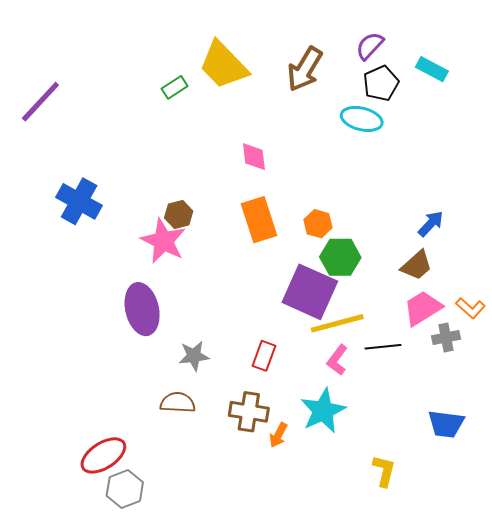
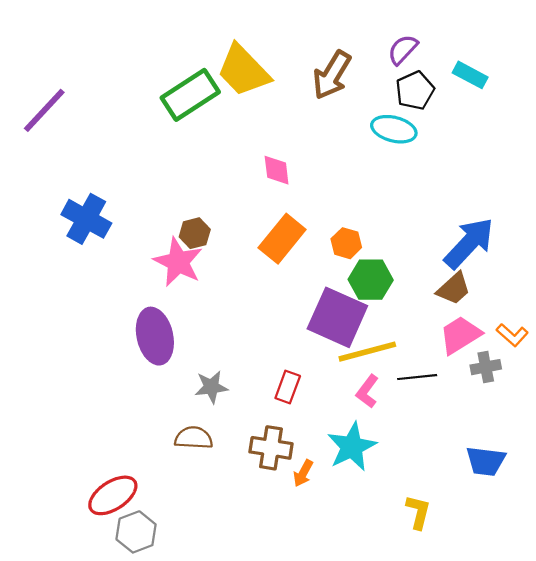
green rectangle: (175, 87) -> (190, 95), size x2.0
orange rectangle: (259, 220) -> (282, 239), turned 57
blue arrow: (431, 224) -> (469, 243), size x1.8

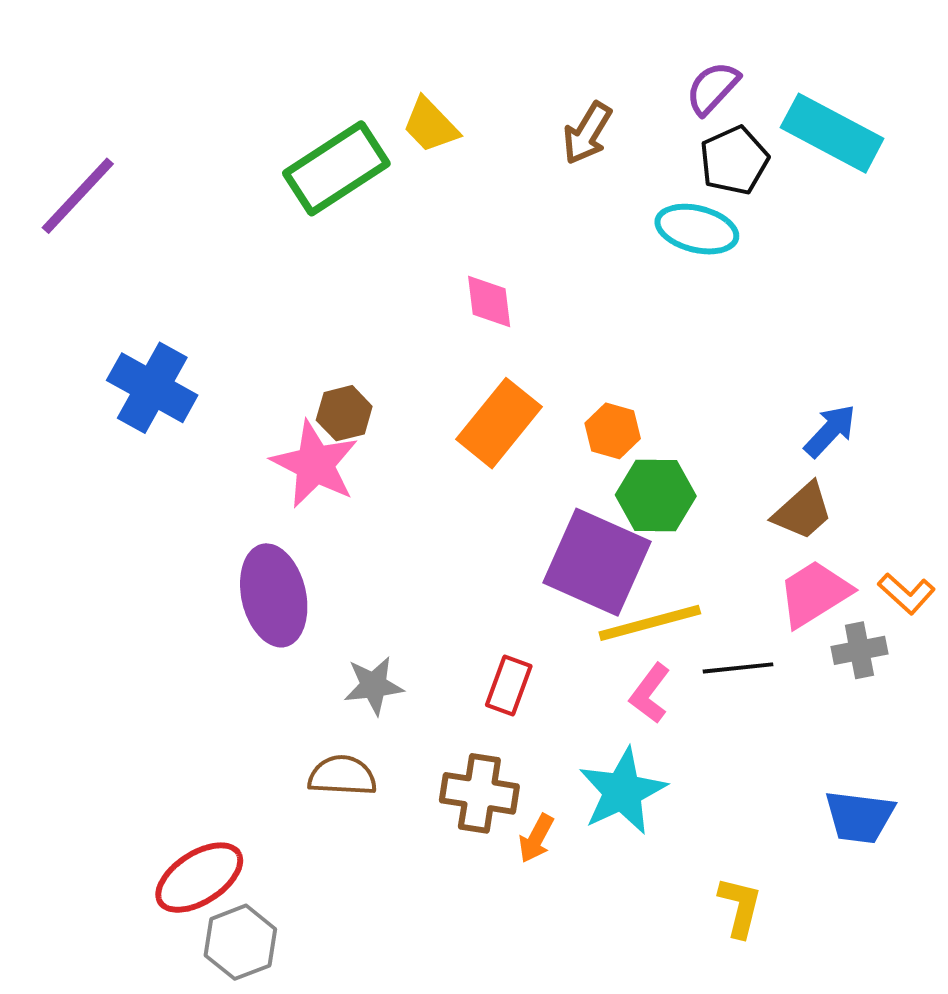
yellow trapezoid: (243, 71) -> (430, 125), size x0.6
brown arrow: (332, 75) -> (587, 133), size x0.7
cyan rectangle: (470, 75) -> (832, 133), size x1.6
blue arrow: (469, 243) -> (830, 431), size x0.6

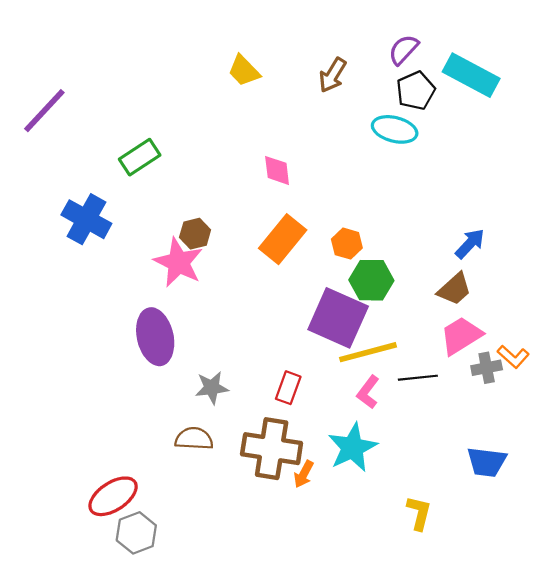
green rectangle: (336, 168) -> (140, 157), moved, size x0.7
orange L-shape: (907, 593) -> (513, 357), moved
brown cross: (479, 793) -> (272, 449), size x1.4

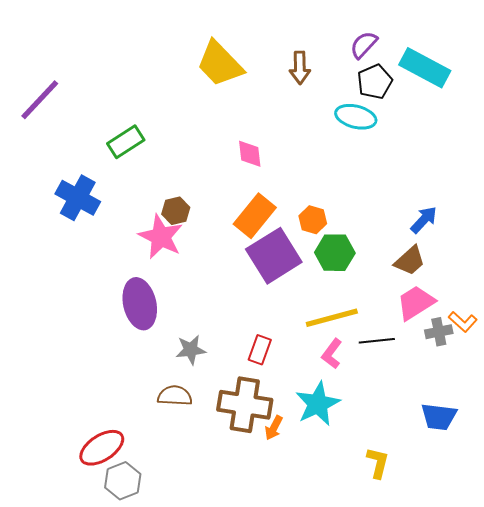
yellow trapezoid: (244, 71) -> (220, 64), size x1.6
brown arrow: (333, 75) -> (300, 68), turned -32
purple square: (338, 318) -> (274, 256), moved, turned 34

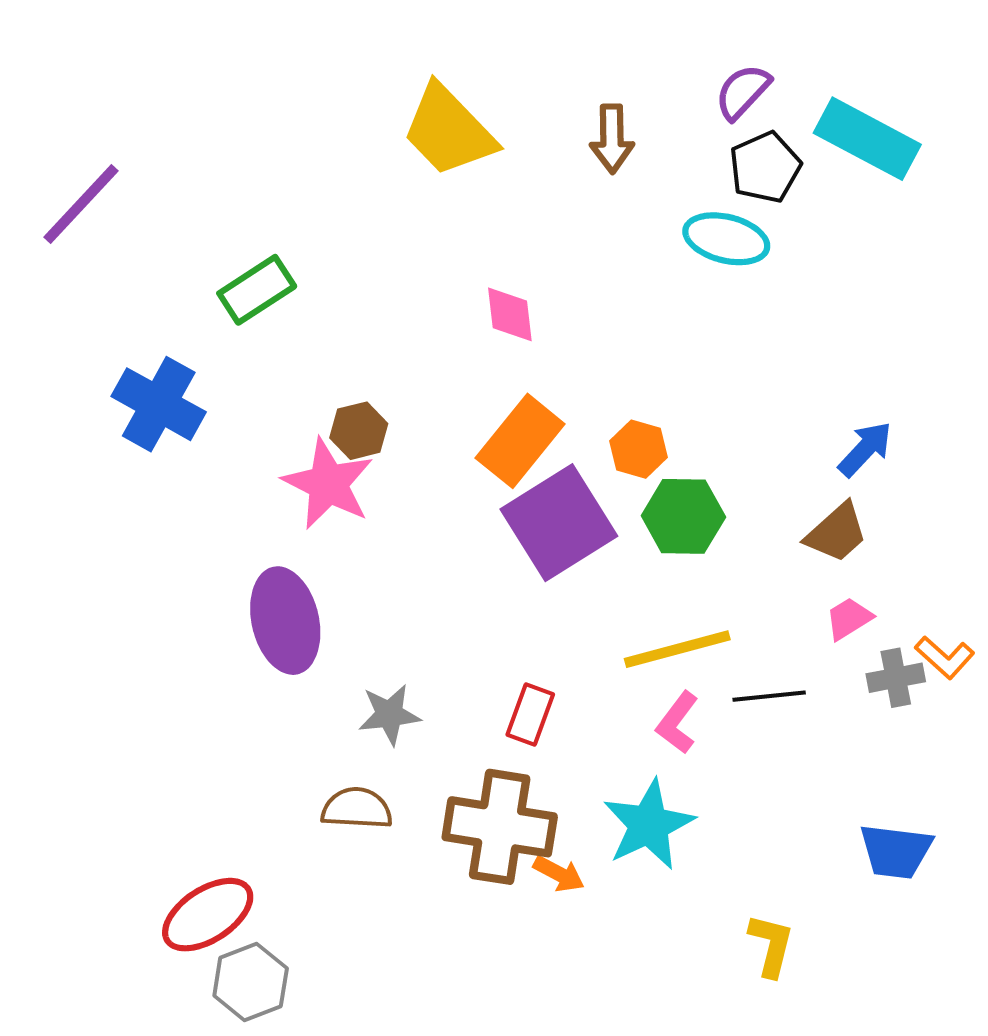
pink trapezoid: (416, 303) -> (849, 619), size x0.6
orange arrow: (274, 428) -> (559, 874), turned -90

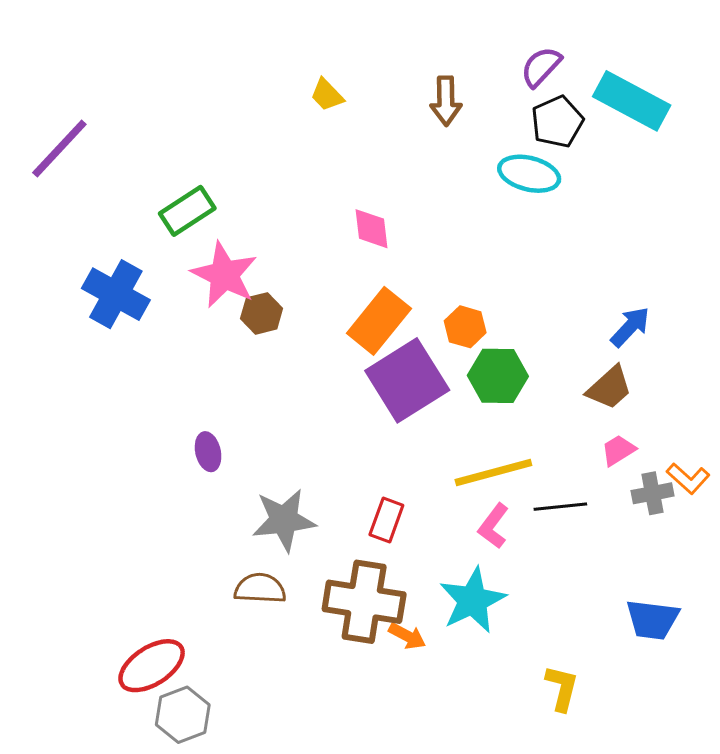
yellow trapezoid: (449, 131) -> (327, 95), size x0.5
pink star: (328, 484) -> (224, 275), moved
purple ellipse: (285, 621) -> (208, 452), size x0.5
gray star: (389, 715) -> (284, 520), size x1.4

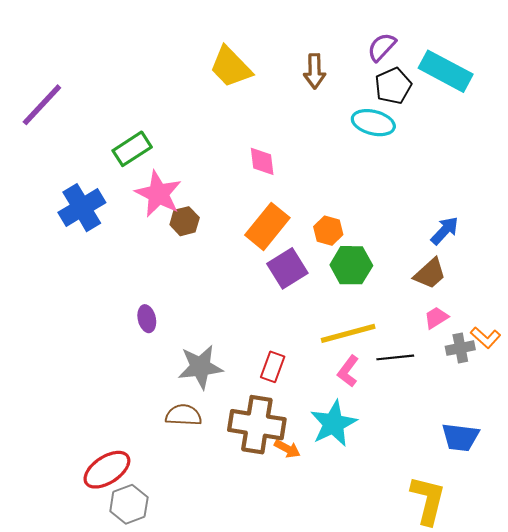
yellow trapezoid: (327, 95) -> (231, 67), size x1.8
blue cross: (116, 294) -> (82, 208), turned 30
purple square: (407, 380) -> (287, 268), size x0.7
yellow L-shape: (562, 688) -> (428, 500), moved, size x1.5

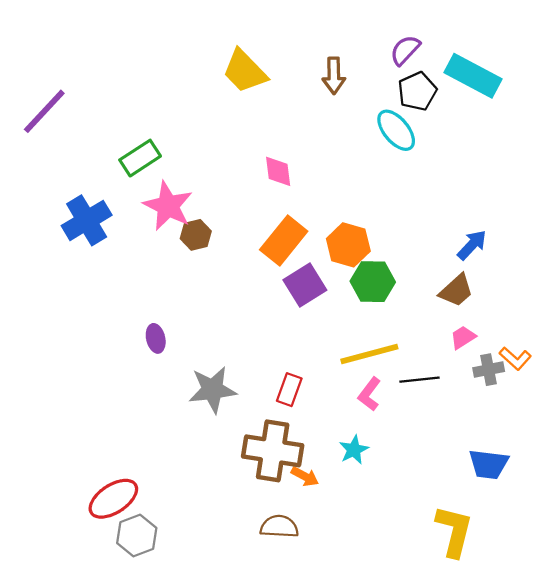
cyan ellipse: (373, 123) -> (396, 130), turned 36
orange hexagon: (328, 231) -> (348, 245), size x1.4
brown semicircle: (183, 415) -> (279, 527), moved
cyan star: (333, 424) -> (354, 450), size x0.6

